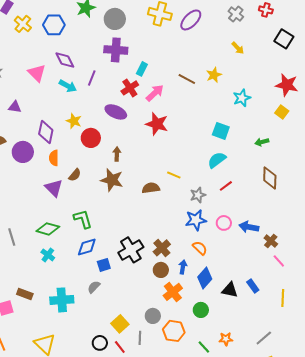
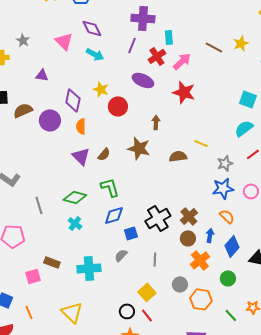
cyan rectangle: (142, 69) -> (169, 37), turned -32
purple line: (92, 78) -> (132, 45), moved
brown arrow: (117, 154) -> (156, 122), moved
brown semicircle: (75, 175) -> (104, 154), moved
gray line: (140, 338) -> (155, 259), moved

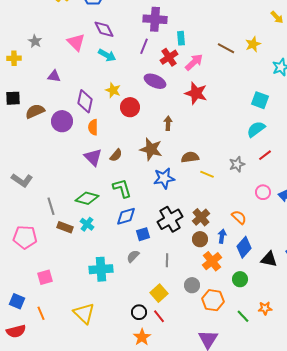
yellow line: (201, 143) -> (207, 174), moved
blue star: (223, 188) -> (164, 178), moved
brown rectangle: (52, 262) -> (65, 227), moved

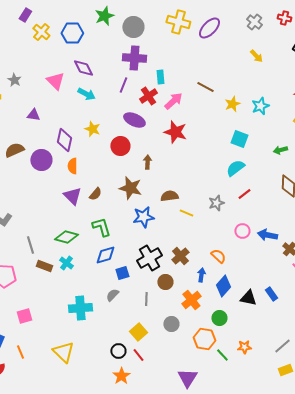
yellow star: (253, 44) -> (232, 104), moved
red circle: (130, 107) -> (120, 146), moved
brown circle: (200, 239) -> (165, 282), moved
orange hexagon: (213, 300) -> (204, 339), moved

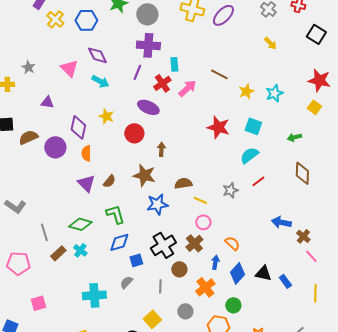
red star: (175, 132) -> (218, 127), moved
pink circle: (242, 231) -> (203, 222), moved
brown rectangle: (44, 266) -> (58, 253), turned -63
black triangle: (248, 298) -> (263, 273), moved

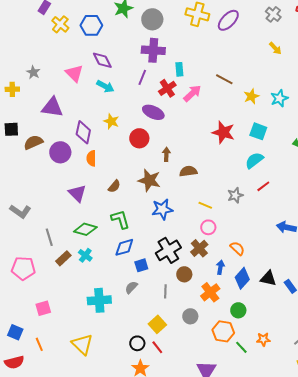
purple triangle: (47, 102) -> (52, 107), size x1.6
purple triangle: (86, 183) -> (77, 193), moved
brown semicircle: (183, 183) -> (188, 171), moved

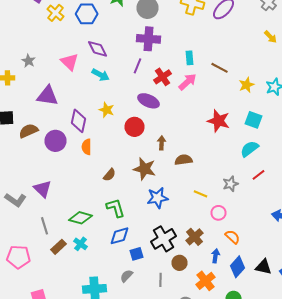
cyan rectangle: (179, 69) -> (190, 58), moved
purple triangle: (77, 193) -> (42, 189), moved
pink circle: (208, 227) -> (218, 213), moved

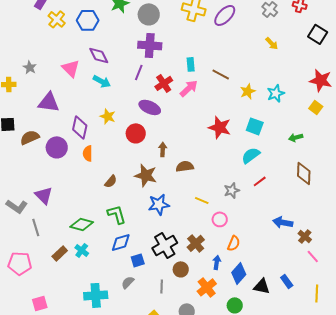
gray line: (44, 226) -> (36, 227), moved
orange semicircle: (232, 237) -> (234, 243), turned 70
black triangle: (264, 267) -> (262, 286), moved

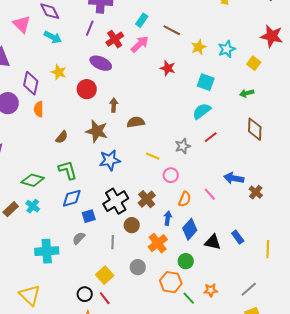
cyan rectangle: (191, 64) -> (142, 20), turned 40
yellow square: (316, 107) -> (254, 63), moved
red star: (220, 127) -> (168, 68), moved, size x0.7
pink line: (313, 256) -> (210, 194), moved

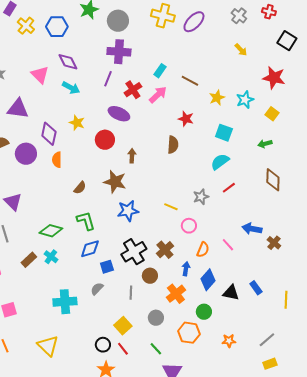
red star: (272, 36) -> (274, 78), moved
brown semicircle: (136, 122) -> (173, 145), moved, turned 102
green line: (189, 298) -> (156, 349), moved

